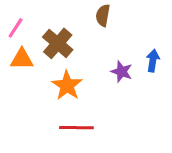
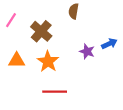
orange triangle: (22, 59) -> (17, 60), moved
blue arrow: (153, 61) -> (109, 44), turned 56

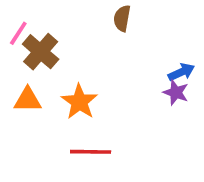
brown cross: (41, 31) -> (41, 52), moved
purple star: (87, 51) -> (176, 92), moved

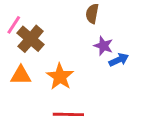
blue arrow: (181, 72) -> (119, 60), moved
purple star: (176, 92) -> (103, 46), moved

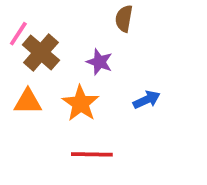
purple star: (103, 46) -> (99, 62), moved
blue arrow: (119, 60) -> (147, 100), moved

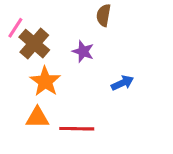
orange triangle: (28, 102) -> (37, 118), moved
orange star: (81, 103) -> (45, 81), moved

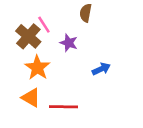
pink line: (15, 28) -> (44, 25), moved, turned -66
orange triangle: (37, 118) -> (31, 98), turned 30

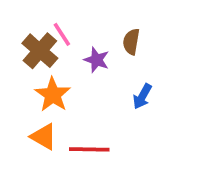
brown semicircle: (86, 13) -> (131, 42), moved
blue arrow: (101, 69) -> (142, 96), turned 144

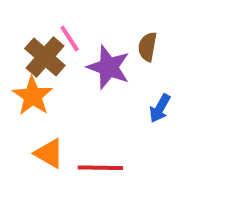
purple star: (97, 60) -> (109, 67), size x1.5
orange star: (53, 95) -> (33, 96), moved

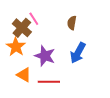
purple star: (109, 67) -> (45, 56), moved
blue arrow: (160, 108) -> (78, 53), size x1.5

